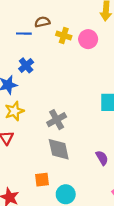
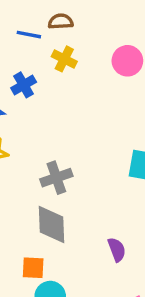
yellow cross: (64, 36) -> (64, 59), moved
orange square: (42, 180) -> (33, 268), moved

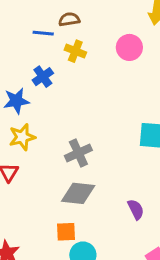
gray diamond: (52, 225) -> (78, 193), turned -76

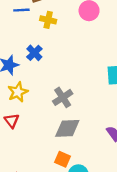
blue cross: (43, 77) -> (34, 53), moved
orange square: (66, 232) -> (63, 159), turned 35

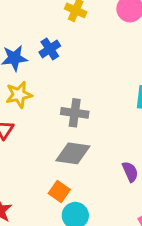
gray cross: (63, 97) -> (75, 113), turned 30

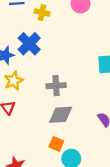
blue cross: (50, 49) -> (29, 44), size x1.5

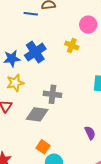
yellow cross: (42, 13) -> (72, 45), moved
gray diamond: (61, 115) -> (37, 114), moved

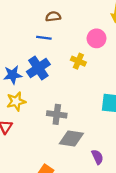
blue line: (31, 14) -> (44, 38), moved
gray diamond: (37, 114) -> (71, 138), moved

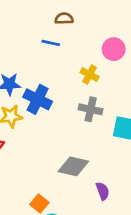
blue cross: (38, 68) -> (38, 99), moved, turned -35
gray cross: (57, 114) -> (91, 109), moved

